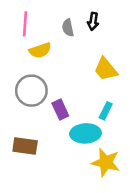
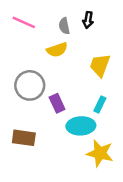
pink line: (25, 24) -> (24, 22), turned -70
yellow semicircle: (40, 50) -> (57, 50), moved
yellow trapezoid: (106, 69) -> (100, 65), turned 60

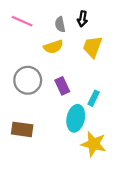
yellow trapezoid: (100, 65) -> (92, 47), moved
purple rectangle: (57, 103) -> (62, 86), moved
cyan ellipse: (81, 126) -> (76, 118), turned -75

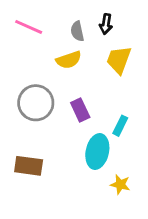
yellow star: (94, 144) -> (120, 184), size x0.6

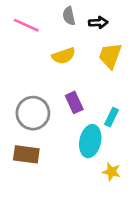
black arrow: (106, 24) -> (98, 23), turned -102
gray semicircle: (77, 31) -> (69, 16), moved
gray circle: (36, 103) -> (33, 113), moved

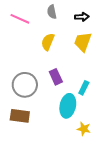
black arrow: (98, 23) -> (82, 17), moved
yellow semicircle: (64, 56) -> (48, 42), turned 132

